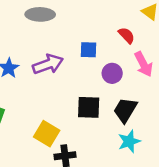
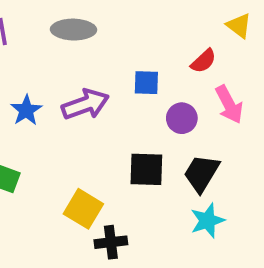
red semicircle: (127, 35) -> (203, 61), turned 90

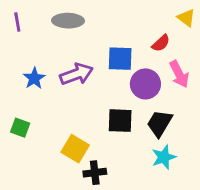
blue square: (146, 83) -> (120, 59), size x1.4
purple circle: (182, 118) -> (145, 84), size x1.4

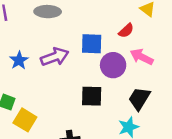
pink arrow: (179, 74) -> (142, 57), turned 145
black trapezoid: (160, 123) -> (139, 98), moved
yellow square: (75, 149) -> (25, 120), moved

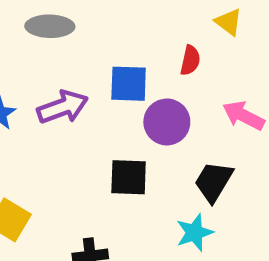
red semicircle: (126, 31) -> (190, 60), turned -35
pink arrow: (142, 57) -> (243, 116), moved

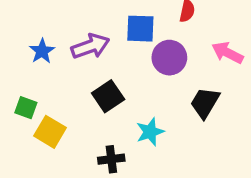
black square: (129, 177) -> (108, 96), moved, turned -36
cyan star: (194, 233) -> (150, 132), moved

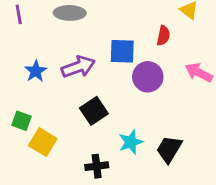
black trapezoid: (205, 103) -> (169, 149), moved

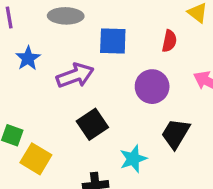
blue square: (122, 51) -> (113, 41), moved
blue star: (36, 71) -> (28, 58), moved
black trapezoid: (169, 149) -> (176, 134), moved

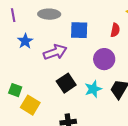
cyan star: (133, 159) -> (93, 89), moved

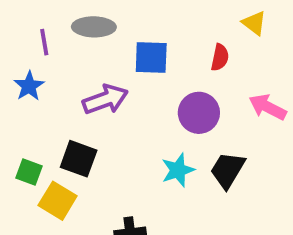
purple line: (13, 15) -> (44, 42), moved
blue star: (25, 41) -> (29, 86), moved
black square: (66, 83) -> (79, 159), moved, turned -36

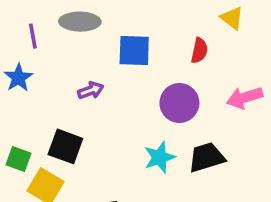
purple arrow: (105, 99) -> (91, 90), size x0.6
pink arrow: (268, 107) -> (245, 98), turned -44
black trapezoid: (228, 170) -> (207, 157), turned 42

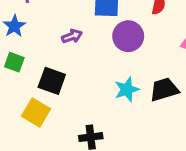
purple circle: (179, 103) -> (128, 36), moved
green square: (18, 159) -> (14, 62), moved

